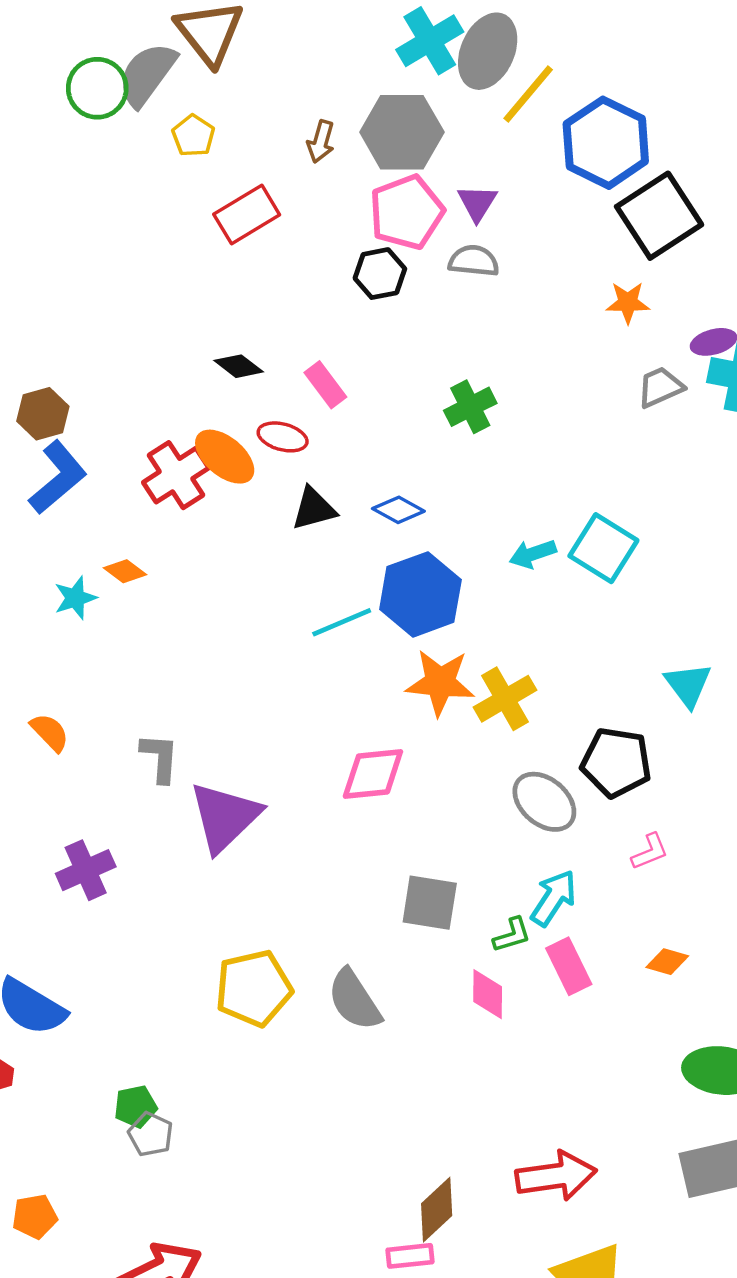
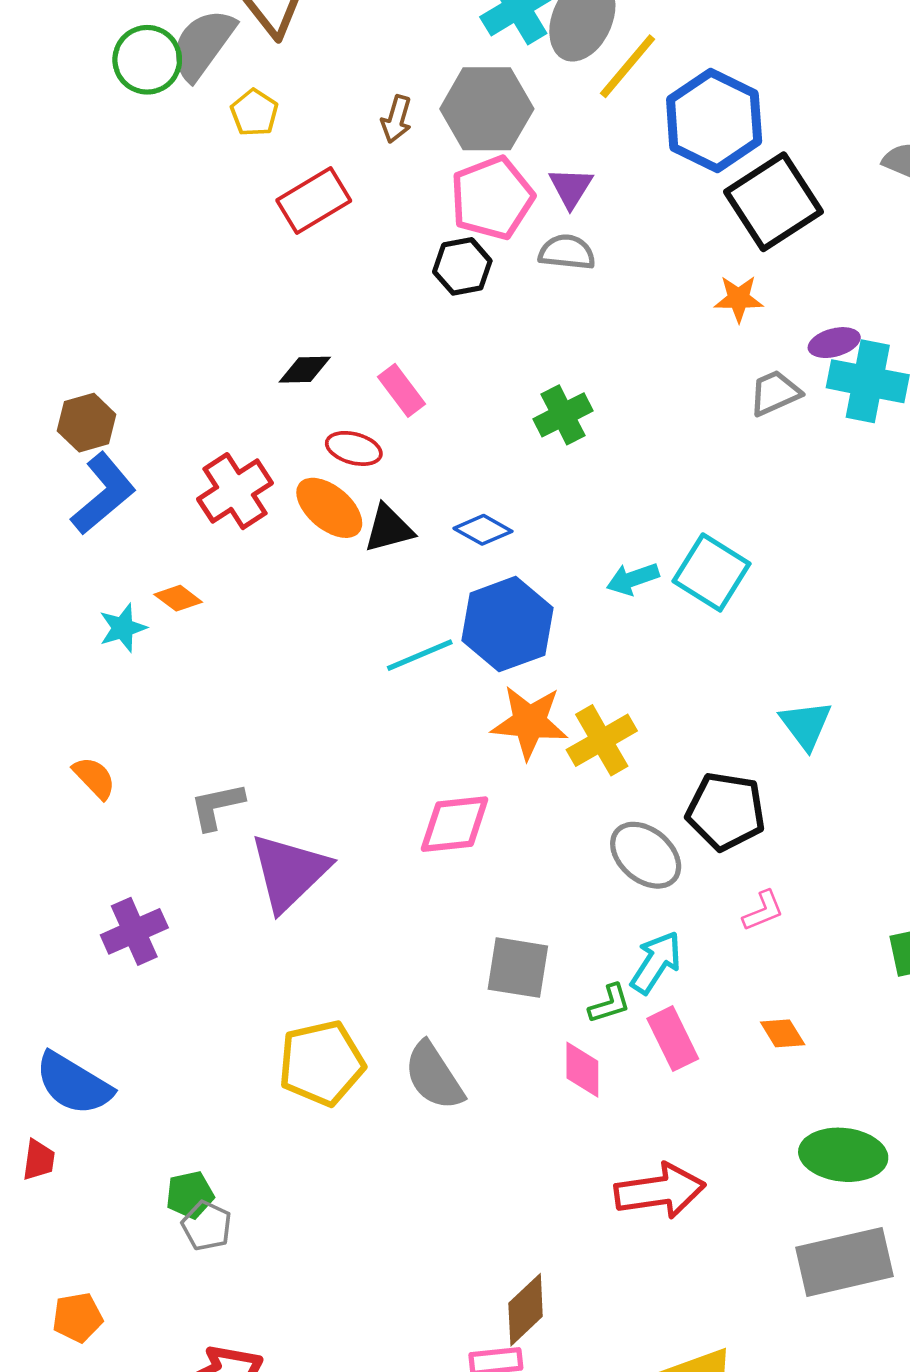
black diamond: (239, 366) -> (305, 370), turned -39
orange ellipse: (225, 457) -> (329, 508), moved
gray L-shape: (160, 758) -> (217, 806), turned -106
orange diamond: (667, 962) -> (783, 1033), turned 42
red arrow: (556, 1176) -> (660, 1191), moved

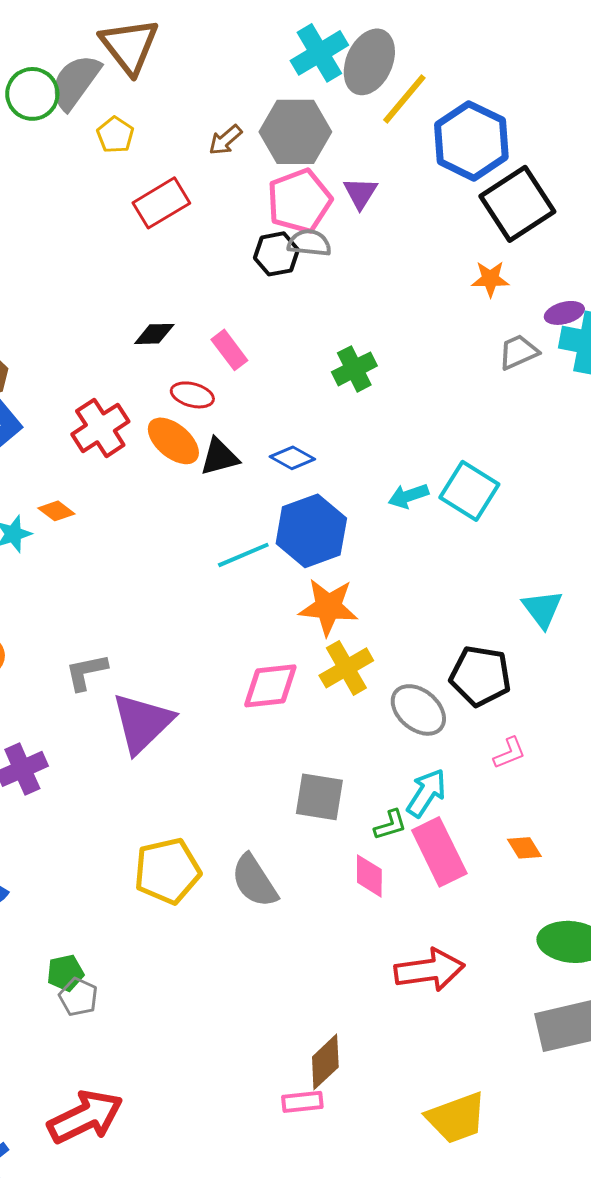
brown arrow: (396, 119) -> (225, 140), turned 33
gray semicircle: (567, 252) -> (309, 243), moved
yellow cross: (602, 740) -> (346, 668), moved
pink rectangle: (673, 1039) -> (439, 852), size x1.4

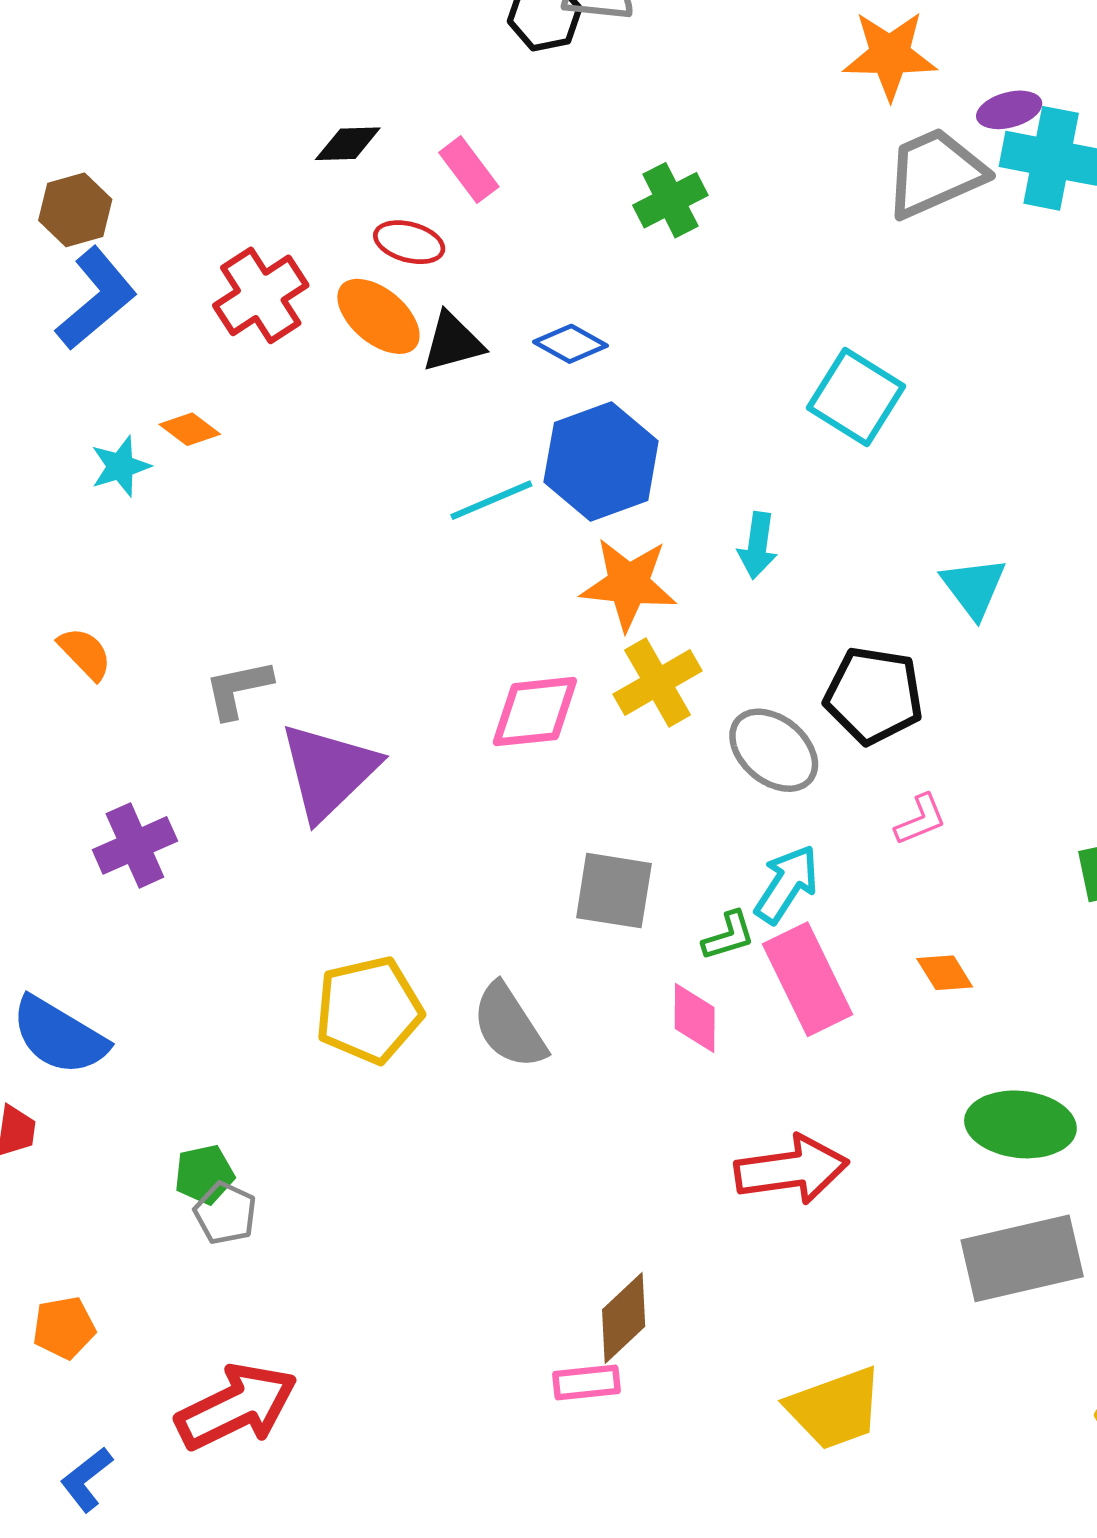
orange star: (490, 279) -> (890, 55), size x1.5
gray trapezoid: (518, 352) -> (935, 173), size x1.6
cyan arrow: (408, 496) -> (758, 545), moved, turned -63

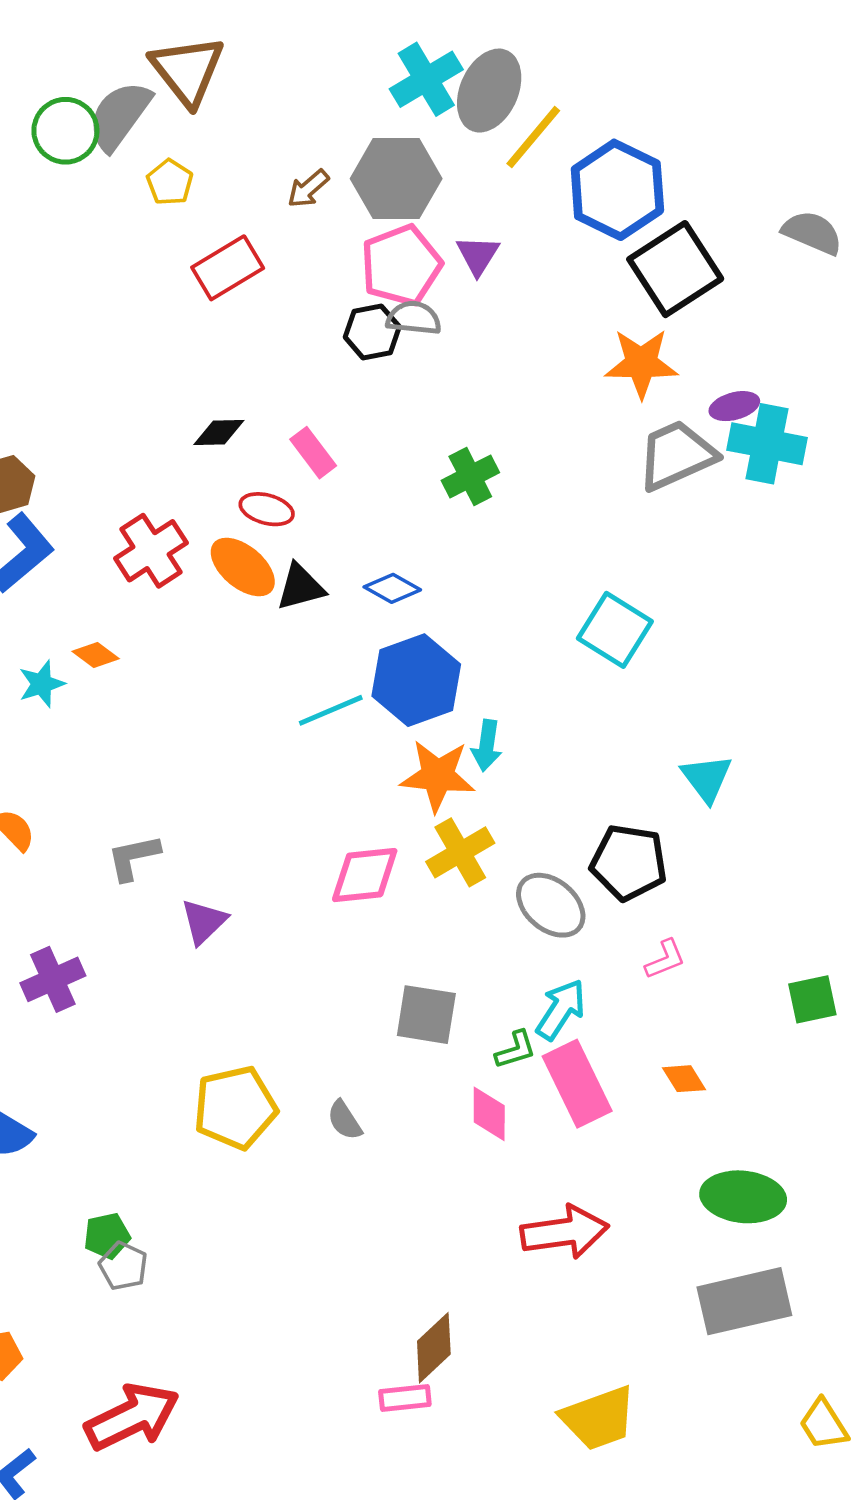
cyan arrow: (758, 545) -> (487, 746), moved
purple triangle: (328, 771) -> (204, 922), size x0.6
gray semicircle: (509, 1026) -> (345, 1120), size x0.6

